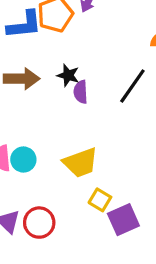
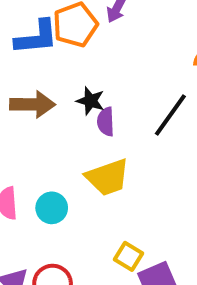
cyan circle: (23, 159) -> (52, 208), moved
yellow trapezoid: (81, 163) -> (108, 177), moved

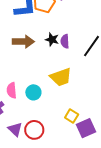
purple semicircle: (106, 122) -> (65, 41), moved

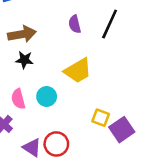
black star: (52, 39) -> (24, 60), moved

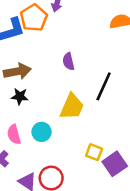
black line: (110, 24) -> (104, 86), moved
yellow trapezoid: (78, 71) -> (72, 107), turned -36

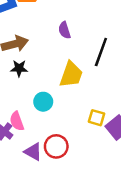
pink semicircle: (14, 134) -> (17, 121), moved

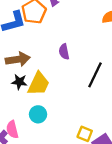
yellow trapezoid: (71, 74) -> (39, 84), moved

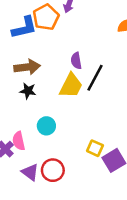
black line: (95, 75) -> (95, 78), moved
yellow trapezoid: (39, 84) -> (71, 86), moved

